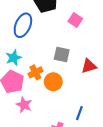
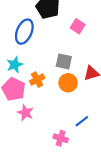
orange circle: (53, 82) -> (68, 83), moved
blue line: (79, 113) -> (82, 121), turned 32

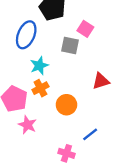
gray square: (64, 61) -> (70, 45), moved
cyan star: (15, 65) -> (39, 66), moved
orange circle: (68, 83) -> (66, 105), moved

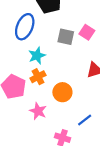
pink square: (85, 29) -> (87, 32), moved
pink star: (27, 125) -> (38, 111), moved

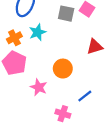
orange cross: (38, 77) -> (14, 38), moved

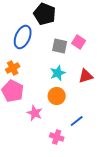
cyan star: (38, 32) -> (58, 73), moved

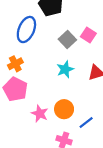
gray square: (60, 46) -> (67, 39), turned 35
orange circle: (57, 96) -> (64, 109), moved

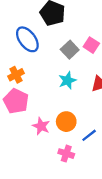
blue ellipse: (26, 30) -> (27, 39), turned -60

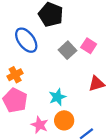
cyan star: (67, 80) -> (57, 97), moved

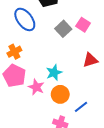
pink star: (40, 125) -> (36, 87), moved

